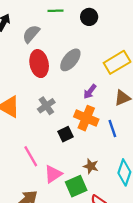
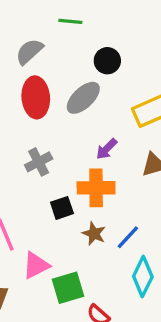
black circle: (89, 17) -> (107, 61), moved
orange cross: (86, 118) -> (96, 188), turned -30
blue line: (112, 129) -> (128, 237), moved, turned 54
brown star: (91, 166) -> (94, 234), moved

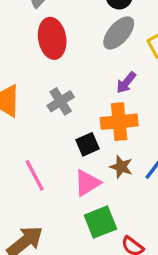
gray ellipse: (83, 98) -> (119, 33), moved
pink triangle: (36, 265) -> (87, 183), moved

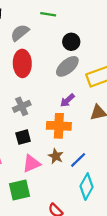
black square: (87, 144) -> (23, 137), moved
green square: (100, 222) -> (20, 190), moved

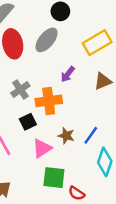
gray ellipse: (67, 66) -> (47, 40), moved
orange cross: (59, 126) -> (49, 101), moved
green square: (20, 190) -> (54, 178), moved, turned 30

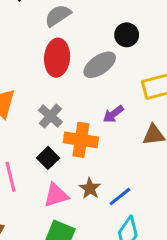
gray cross: (20, 90) -> (50, 116), turned -30
black square: (28, 122) -> (48, 158), turned -35

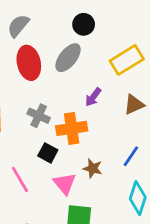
pink triangle: (56, 195) -> (65, 183), turned -35
blue line: (120, 197) -> (131, 156), moved

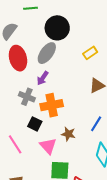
black circle: (84, 24) -> (57, 28), size x1.5
yellow rectangle: (127, 60) -> (90, 53), size x0.6
purple arrow: (93, 97) -> (43, 78), moved

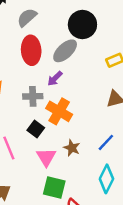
gray cross: (27, 97) -> (33, 96), turned -35
orange cross: (52, 105) -> (59, 111), turned 30

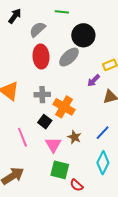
purple arrow: (55, 79) -> (94, 81), moved

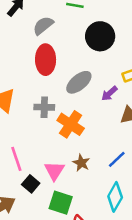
gray ellipse: (69, 57) -> (79, 82), moved
black square: (45, 122) -> (31, 184), moved

